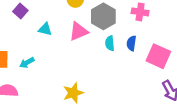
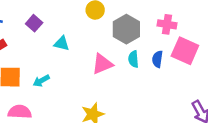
pink triangle: (79, 31) -> (102, 64), moved
pink square: (158, 56) -> (185, 51), moved

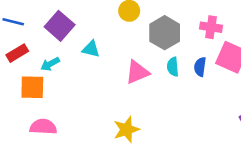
purple square: (34, 23) -> (60, 26), size x1.5
cyan arrow: (41, 81) -> (50, 64), moved

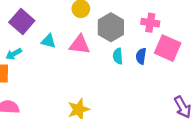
pink triangle: (137, 72) -> (80, 45), moved, turned 30

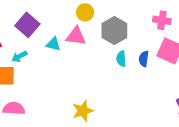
pink cross: (150, 23) -> (162, 20), moved
pink triangle: (80, 45) -> (76, 36), moved

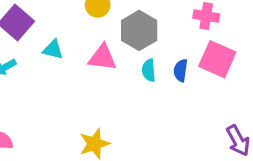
pink triangle: (76, 36) -> (102, 58), moved

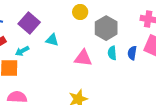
pink triangle: (102, 58) -> (83, 58), moved

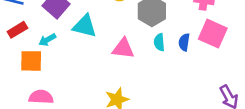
cyan triangle: (52, 40) -> (85, 26), size x1.5

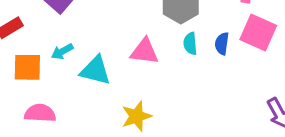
cyan triangle: (85, 26) -> (95, 70), moved
cyan arrow: (47, 40) -> (62, 51), moved

